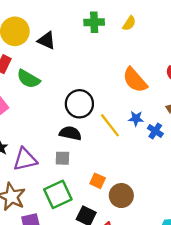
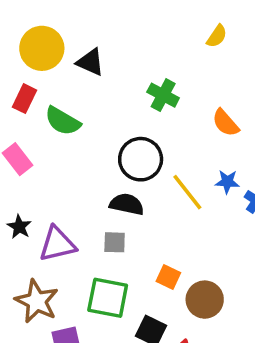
green cross: (94, 22) -> (163, 95), moved, turned 30
orange semicircle: (135, 80) -> (225, 123), size x0.7
green square: (58, 194) -> (108, 298), turned 36

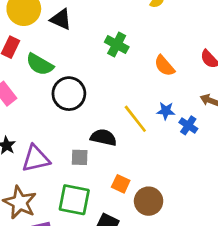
black circle: (141, 159) -> (69, 94), moved
black semicircle: (127, 204) -> (103, 137), moved

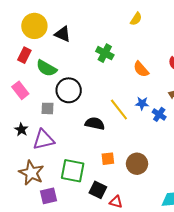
gray square: (80, 157) -> (48, 108), moved
orange square: (121, 184) -> (108, 159), turned -32
brown circle: (149, 201) -> (137, 164), moved

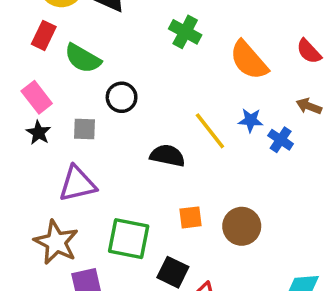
orange semicircle: (141, 69) -> (249, 60), size x1.4
black circle: (69, 90) -> (122, 97), size x0.7
black star: (21, 130) -> (38, 133), moved

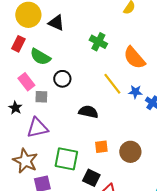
pink rectangle: (37, 97) -> (26, 82), moved
yellow line: (210, 131) -> (112, 84), moved
black star: (38, 133) -> (15, 108), moved

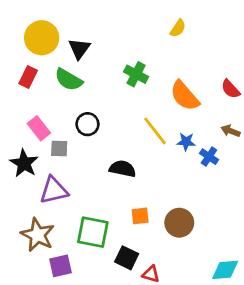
black triangle: (56, 23) -> (79, 49), turned 42
green semicircle: (40, 57) -> (69, 80), moved
black star: (15, 108) -> (24, 163), size x1.5

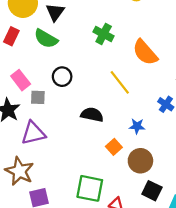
blue star: (186, 142) -> (137, 126), moved
orange square: (140, 216) -> (114, 147), moved, turned -35
green square: (93, 232) -> (90, 188), moved
black square: (127, 258) -> (152, 191), moved

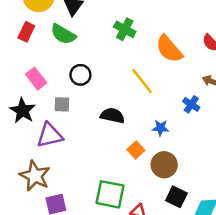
gray square: (38, 97) -> (62, 104), moved

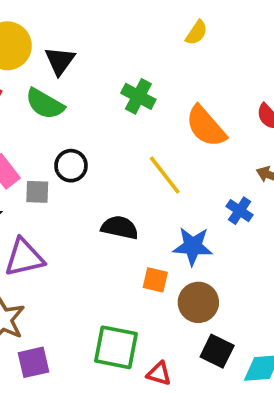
gray square: (62, 104) -> (37, 192), moved
blue star: (160, 128) -> (193, 246), size x1.5
orange square: (136, 150) -> (155, 280), turned -35

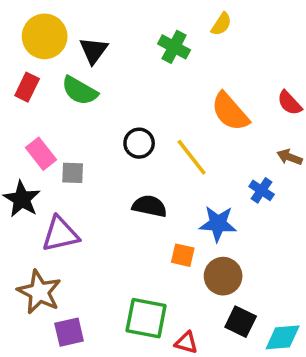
green cross: (138, 96) -> (174, 47), moved
black circle: (71, 166) -> (139, 143), moved

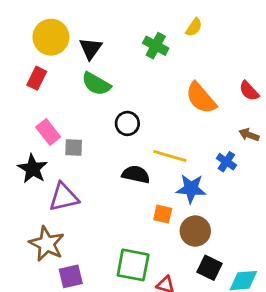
green semicircle: (80, 91) -> (96, 84), moved
yellow line: (192, 157) -> (170, 156), moved, turned -36

